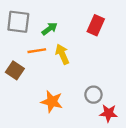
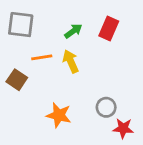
green arrow: (50, 29) -> (73, 31), moved

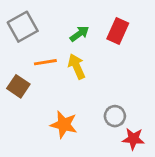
gray square: (21, 25) -> (23, 27), turned -36

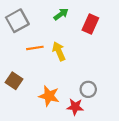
green arrow: (79, 34) -> (61, 14), moved
brown square: (18, 86) -> (14, 81), moved
red star: (133, 139) -> (75, 107), moved

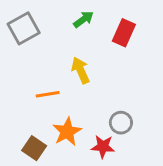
orange line: (35, 48) -> (48, 94), moved
brown square: (14, 81) -> (34, 148), moved
orange star: (49, 96) -> (67, 132), turned 30

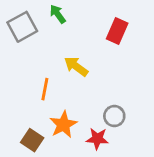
green arrow: (84, 19) -> (58, 14), moved, turned -90
yellow arrow: (81, 70) -> (76, 66), turned -30
orange line: (48, 94) -> (45, 89), turned -70

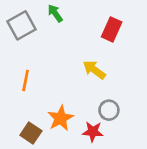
yellow arrow: (76, 66) -> (94, 70), moved
orange line: (45, 89) -> (26, 81), moved

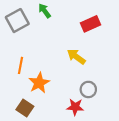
red rectangle: (112, 29) -> (91, 24), turned 42
orange star: (61, 118) -> (39, 83), moved

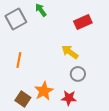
orange star: (39, 83) -> (44, 91), moved
gray circle: (88, 89) -> (78, 74), moved

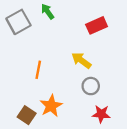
orange line: (19, 60) -> (38, 70), moved
red star: (69, 98) -> (101, 114), moved

